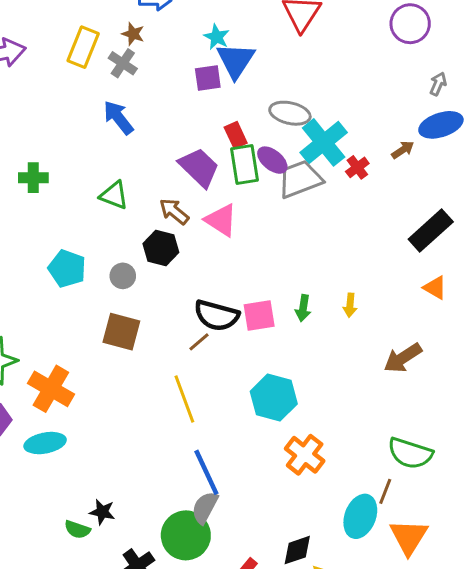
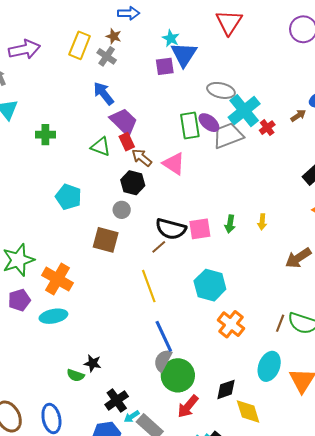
red rectangle: (236, 135) -> (127, 142), moved
purple trapezoid: (199, 167) -> (124, 122), moved
gray circle: (123, 276) -> (122, 210), moved
brown line: (385, 491) -> (280, 323), moved
green circle: (186, 535) -> (178, 375), moved

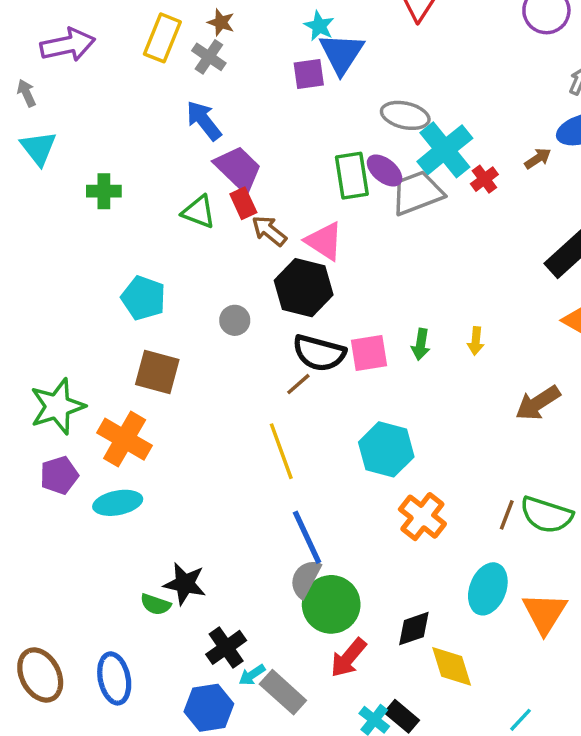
black hexagon: (133, 183) -> (304, 288), moved, size x1.4
brown square: (106, 240) -> (157, 372), moved
black star: (93, 363) -> (185, 584), size x1.4

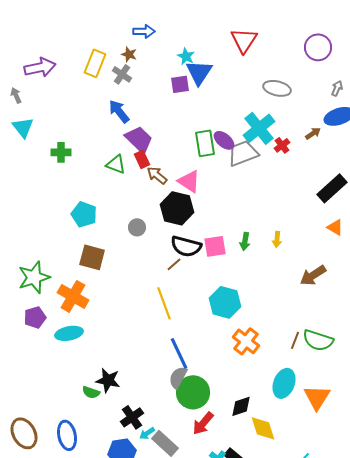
gray ellipse: (405, 115) -> (277, 88), moved

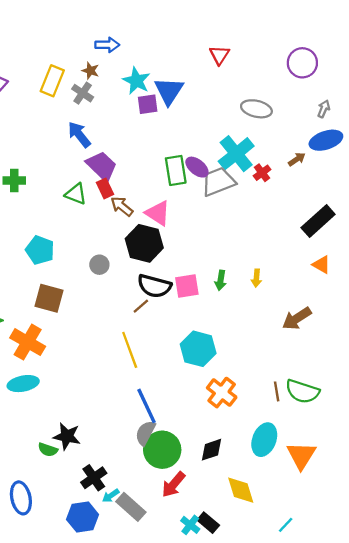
red triangle: (244, 40) -> (219, 55), size x0.7
cyan star: (186, 56) -> (136, 81), moved, size x1.4
brown line: (295, 340) -> (277, 391), turned -30
black diamond: (241, 406) -> (212, 450), moved

